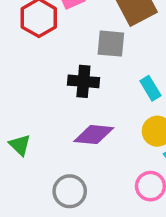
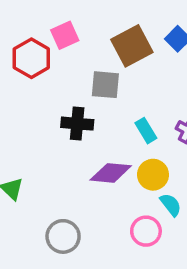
purple diamond: (94, 135) -> (111, 173), moved

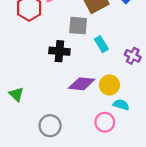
cyan rectangle: (146, 131) -> (101, 44), moved
cyan semicircle: (171, 205) -> (121, 105), turned -35

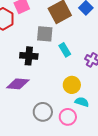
purple diamond: (82, 84) -> (18, 84), moved
gray circle: (50, 126) -> (43, 112), moved

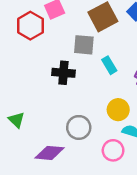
purple diamond: (18, 84) -> (50, 153), moved
gray circle: (43, 112) -> (79, 127), moved

